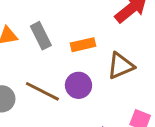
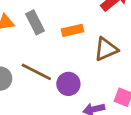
purple circle: (78, 85) -> (68, 84), moved

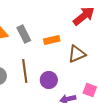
brown line: (36, 72) -> (25, 71), turned 55

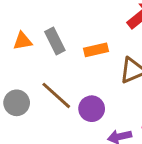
brown line: (25, 71) -> (56, 95), turned -40

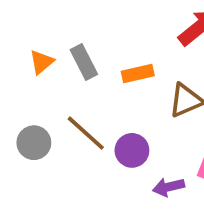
orange triangle: (23, 41) -> (42, 62), turned -30

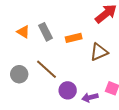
orange triangle: (42, 62) -> (23, 32), turned -48
purple circle: (132, 150) -> (68, 90), moved

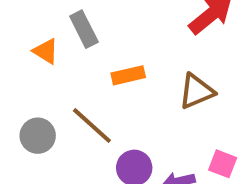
gray rectangle: (45, 32) -> (84, 29), moved
orange rectangle: (74, 38) -> (128, 75), moved

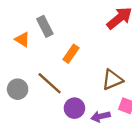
orange rectangle: (128, 75) -> (71, 54), turned -42
brown triangle: (197, 91) -> (112, 80), moved

